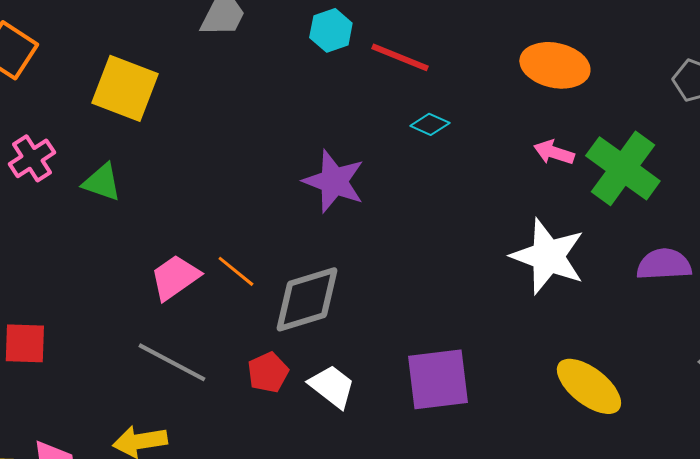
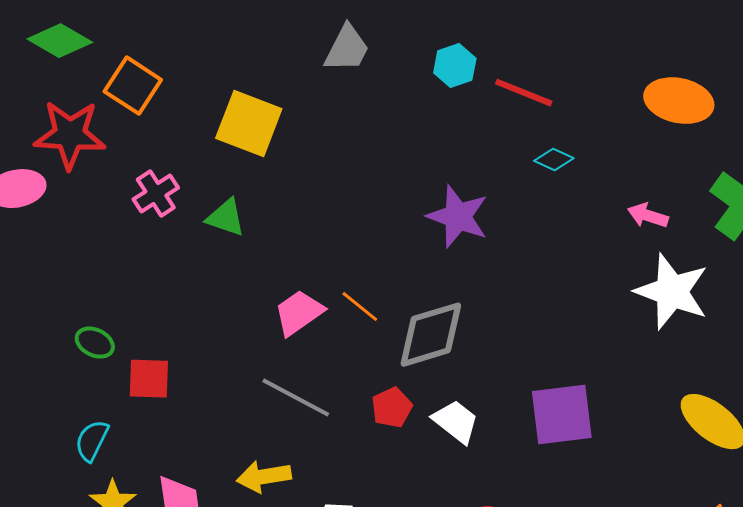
pink arrow: (554, 152) -> (648, 216), moved

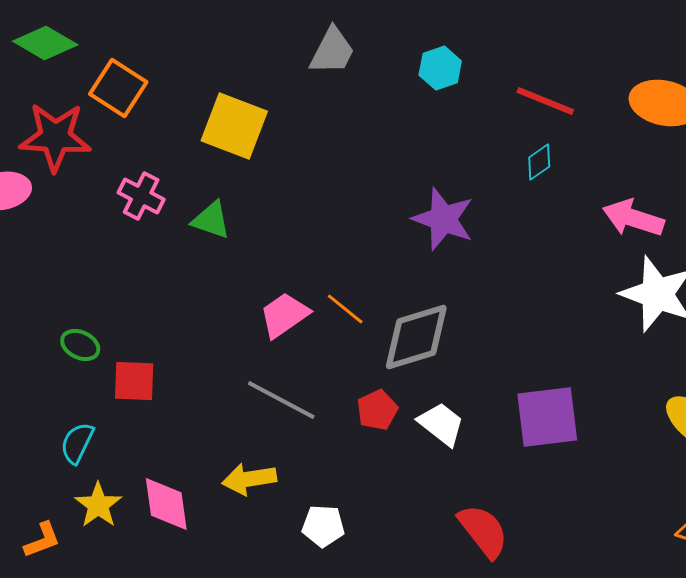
red line: (524, 93) -> (545, 101), moved
cyan diamond: (554, 160) -> (539, 162), turned -60
pink cross: (156, 194) -> (141, 196), turned -30
pink arrow: (648, 216) -> (633, 218), size x1.5

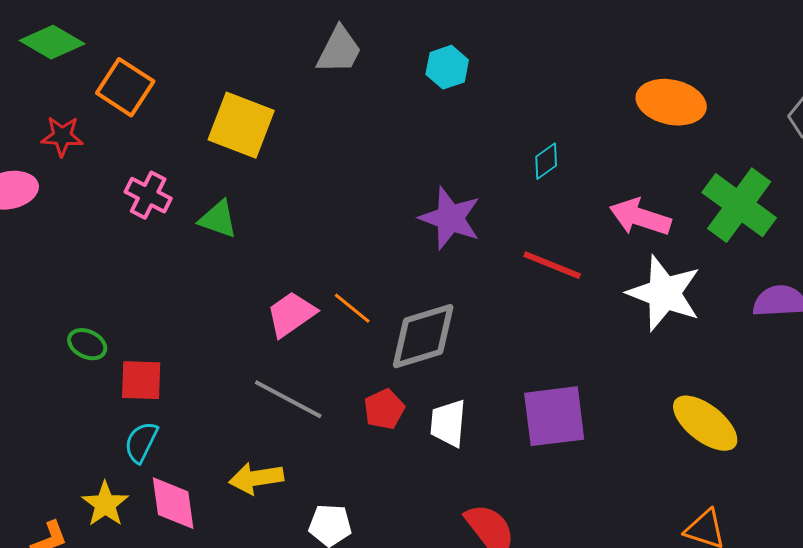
red line: (545, 101) -> (552, 265), moved
red star: (55, 137) -> (62, 136), size x0.6
white trapezoid: (441, 424) -> (448, 423), turned -123
cyan semicircle: (77, 443) -> (141, 442), moved

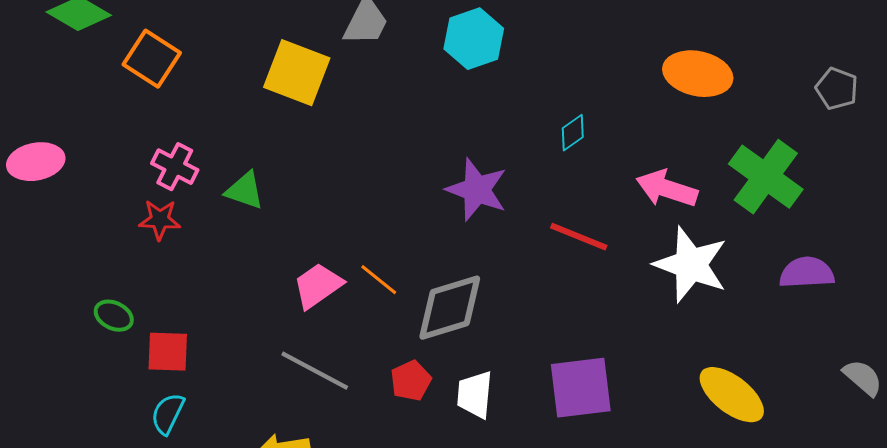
cyan hexagon: (447, 67) -> (474, 39), size x1.4
yellow square: (241, 125) -> (297, 73), moved
red star: (62, 136) -> (160, 220), moved

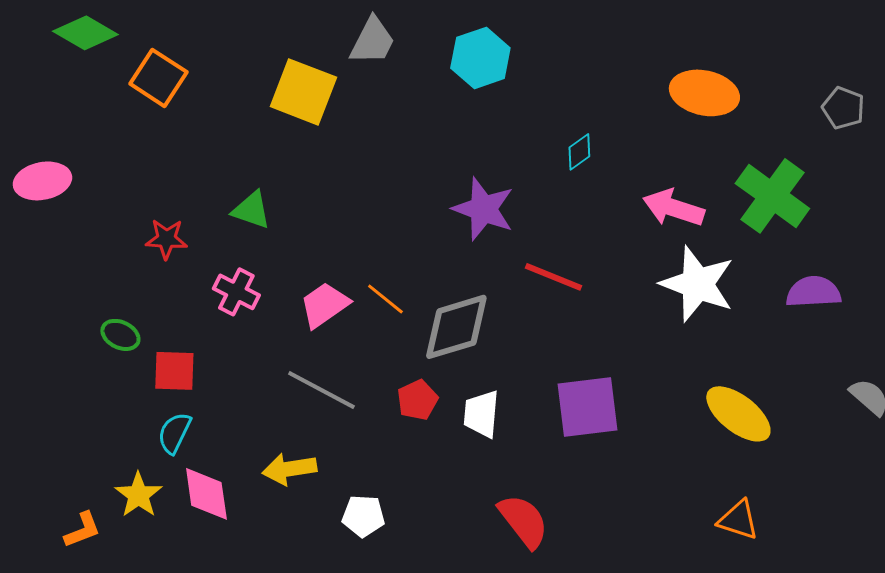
pink cross: (175, 167) -> (236, 292), moved
red line: (579, 237) -> (553, 277), moved

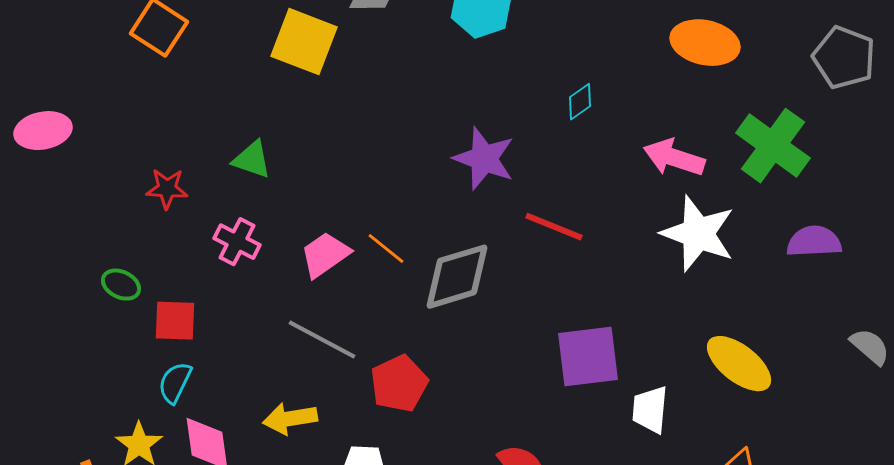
gray pentagon: (843, 108) -> (844, 58), size x1.5
red pentagon: (417, 400) -> (399, 384), moved, size x1.4
white trapezoid: (481, 414) -> (650, 410), moved

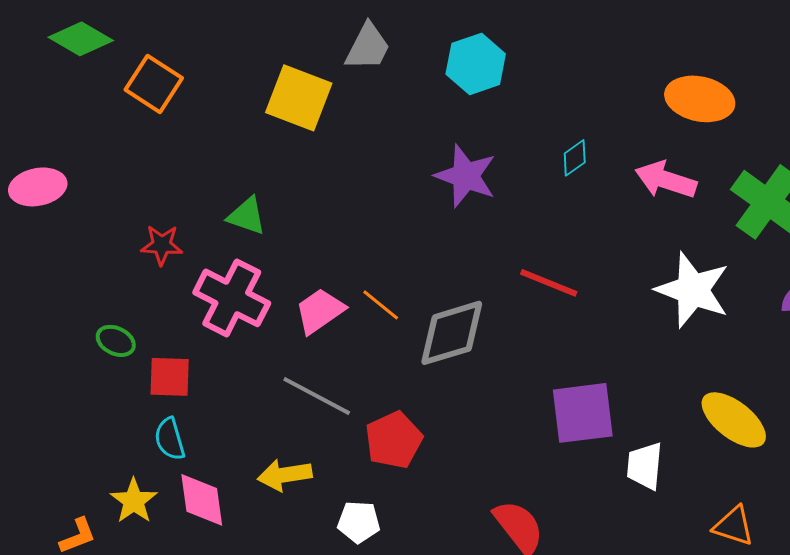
pink arrow: (674, 158) -> (666, 180), moved
purple star: (484, 159) -> (466, 176), moved
pink cross: (237, 242) -> (232, 298), size x1.6
cyan semicircle: (175, 383) -> (170, 439), turned -42

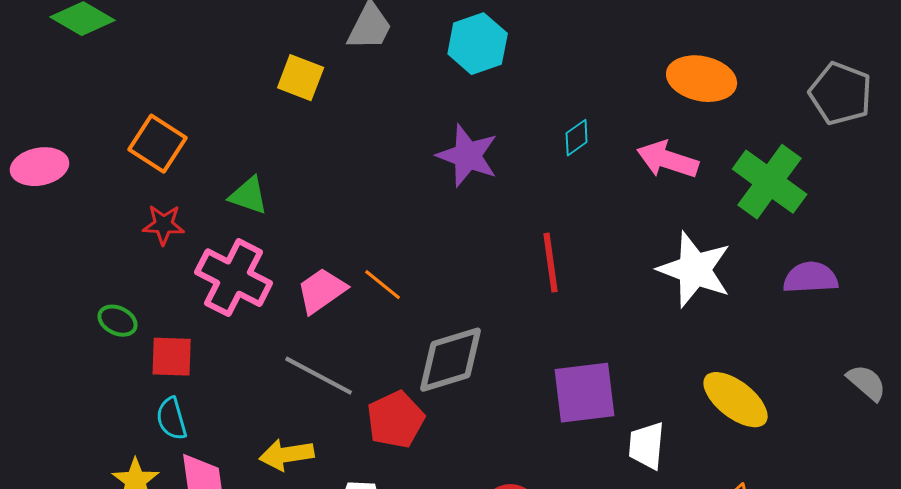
orange square: (154, 84) -> (158, 144), moved
yellow square: (299, 98) -> (301, 78), size x0.7
red line: (549, 283) -> (551, 263), turned 60
gray diamond: (452, 333) -> (451, 360), moved

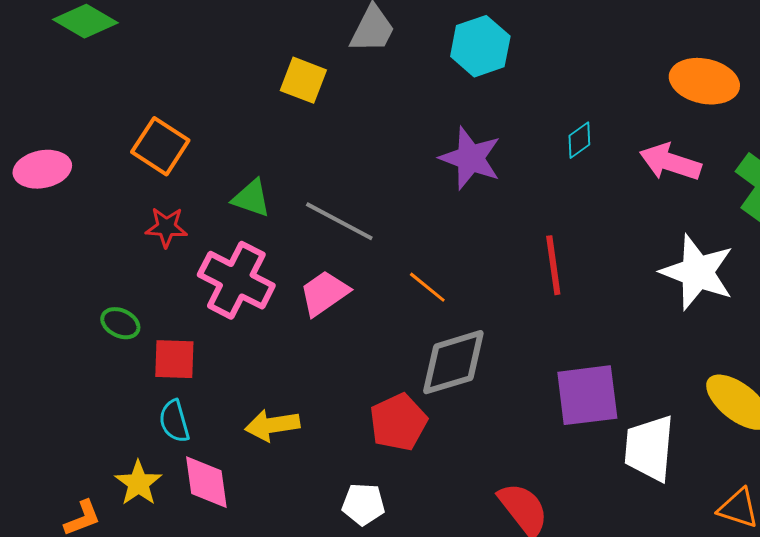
orange line: (383, 285) -> (427, 287), moved
gray line: (319, 376) -> (339, 221), moved
white trapezoid: (647, 446) -> (649, 448), size x1.4
yellow arrow: (287, 455) -> (272, 425), moved

